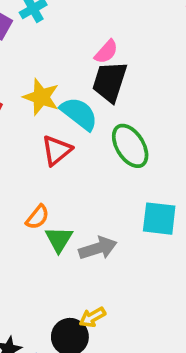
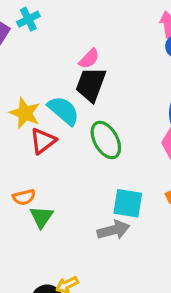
yellow star: (41, 97) -> (25, 113), moved
orange semicircle: (37, 217) -> (24, 197), turned 35
gray arrow: (98, 248) -> (113, 230), moved

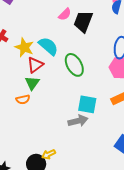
black trapezoid: (91, 84) -> (83, 21), moved
green triangle: (41, 217) -> (32, 83), moved

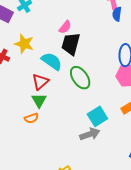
black trapezoid: (83, 21) -> (71, 44), moved
yellow star: (24, 47) -> (24, 44), moved
cyan square: (87, 104) -> (97, 116), turned -36

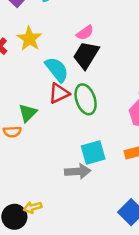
red triangle: (40, 82) -> (59, 93), moved

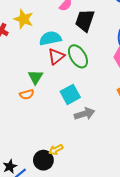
black trapezoid: (86, 55) -> (85, 20), moved
cyan semicircle: (57, 70) -> (50, 38), turned -50
cyan square: (93, 152) -> (70, 94), moved

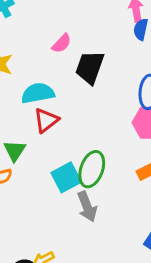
green ellipse: (78, 56) -> (92, 169), moved, turned 50
gray arrow: (85, 114) -> (87, 207), turned 84

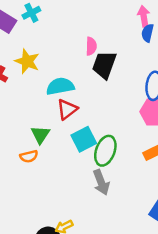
pink semicircle: (62, 43) -> (91, 46), moved, turned -42
cyan square: (66, 177) -> (84, 139), moved

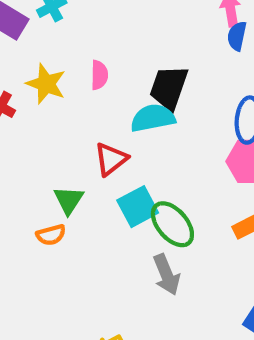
pink semicircle: (91, 46) -> (99, 75), moved
cyan semicircle: (60, 86) -> (153, 118), moved
green ellipse: (105, 151) -> (172, 224), turned -60

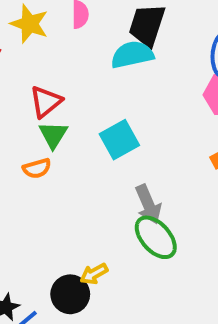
red triangle: (111, 159) -> (46, 102), moved
green ellipse: (172, 224) -> (156, 237), moved

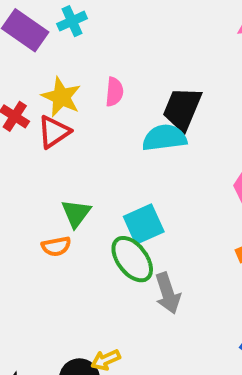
red triangle: (46, 102) -> (54, 132), moved
green ellipse: (156, 237) -> (132, 259), moved

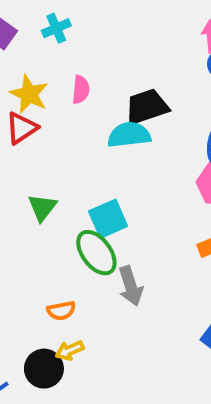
cyan cross: (72, 21) -> (56, 28), moved
black trapezoid: (182, 109) -> (147, 107), turned 48
orange semicircle: (56, 246) -> (61, 311), moved

